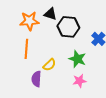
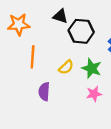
orange star: (29, 21) -> (19, 24), moved
yellow semicircle: (49, 65) -> (66, 67), moved

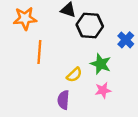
yellow semicircle: (66, 67) -> (74, 75), moved
purple semicircle: (44, 92) -> (63, 100), moved

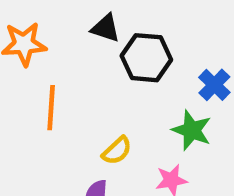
green star: (101, 64) -> (192, 130), moved

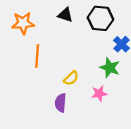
black hexagon: (146, 58) -> (100, 18), moved

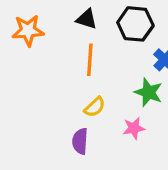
orange line: (37, 56) -> (90, 60), moved

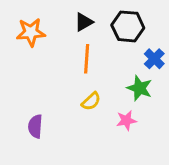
black triangle: (87, 19) -> (84, 22), turned -48
purple semicircle: (80, 141) -> (35, 126), moved

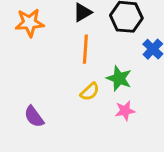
green star: (140, 88) -> (119, 78), moved
purple semicircle: (35, 126) -> (34, 117), turned -40

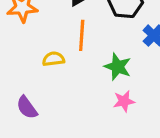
yellow semicircle: (90, 92) -> (53, 59), moved, turned -144

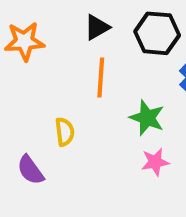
yellow semicircle: (53, 59) -> (65, 132), moved, turned 90

